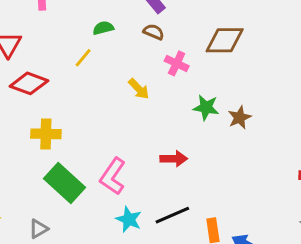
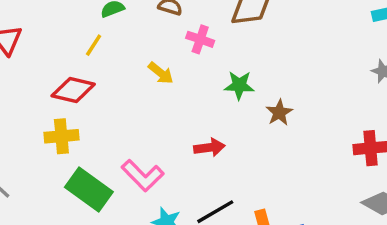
red diamond: (29, 83) -> (73, 90), moved
brown star: (240, 118) -> (279, 113), moved
pink L-shape: (113, 176) -> (143, 176), turned -72

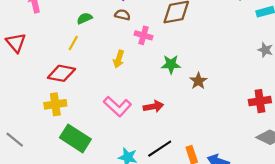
yellow arrow: (161, 73) -> (119, 59), turned 72
pink L-shape: (143, 176) -> (117, 106), moved

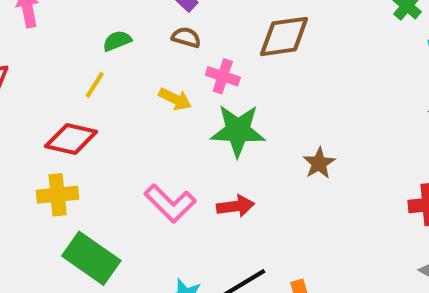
yellow arrow: (119, 59) -> (175, 99), moved, turned -84
green star: (171, 64) -> (238, 131), moved, size x1.5

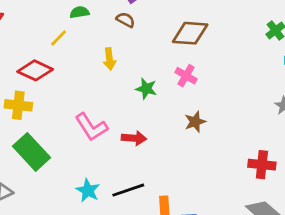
pink cross: (223, 76) -> (186, 76), moved
yellow arrow: (175, 99) -> (109, 59), turned 45
green star: (238, 131) -> (146, 89), size x0.6

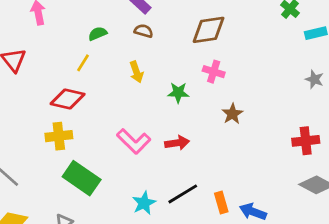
cyan star: (88, 190) -> (144, 203), turned 30

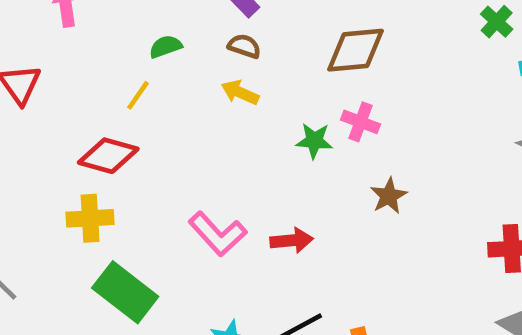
yellow arrow: (136, 72) -> (240, 92), moved, turned 130
green star: (178, 93) -> (314, 141), moved

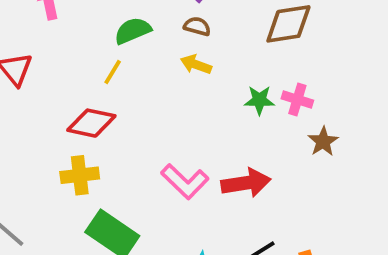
green semicircle: (166, 47) -> (133, 31), size x1.4
pink cross: (361, 122) -> (297, 99), moved
red arrow: (292, 240) -> (246, 183), size x1.4

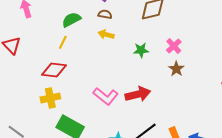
pink cross: (297, 99) -> (174, 46), moved, turned 35

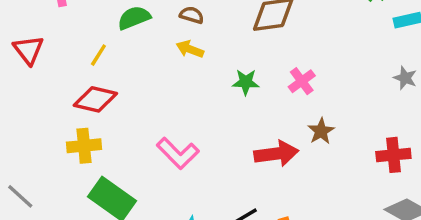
yellow line: (63, 42) -> (98, 55), moved
brown star: (176, 69) -> (321, 131), moved
red arrow: (138, 94) -> (276, 154), moved

